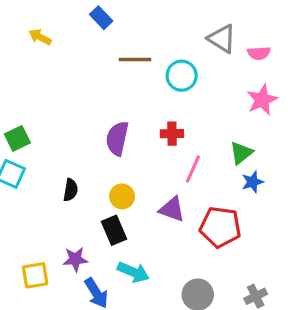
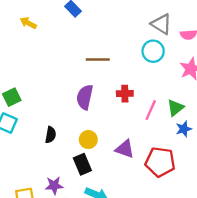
brown line: (135, 60) -> (98, 59), moved
cyan circle: (182, 76) -> (153, 51), moved
pink line: (193, 169) -> (151, 110), moved

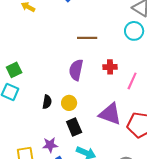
yellow circle: (88, 140) -> (69, 103), moved
purple triangle: (125, 149) -> (110, 114), size x1.4

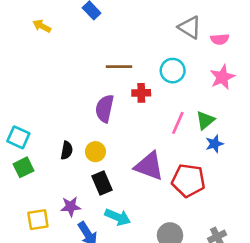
cyan circle: (134, 31) -> (173, 71), moved
red cross: (110, 67) -> (141, 93), moved
green square: (14, 70) -> (24, 167), moved

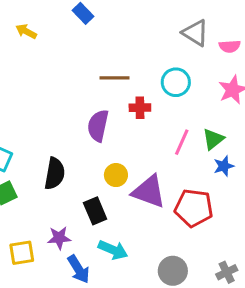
black semicircle: (67, 150) -> (55, 174), size x1.5
yellow circle: (95, 152) -> (116, 175), moved

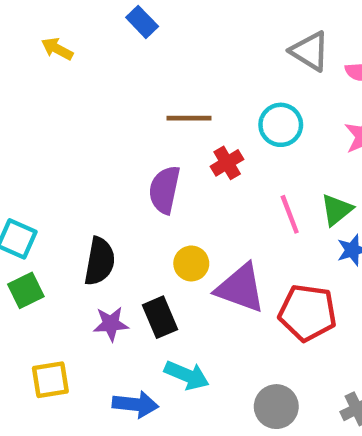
red cross: (140, 108) -> (227, 163), turned -30
pink line: (182, 142) -> (290, 214), turned -45
purple star: (59, 238) -> (111, 324), moved
blue arrow: (79, 269) -> (135, 404), turned -52

